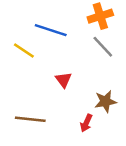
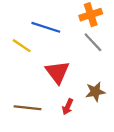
red triangle: (63, 80) -> (57, 72), size x1.6
red arrow: (86, 123) -> (68, 107), moved

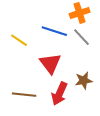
blue line: (46, 27) -> (54, 31), moved
red arrow: (68, 107) -> (59, 94), size x1.6

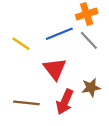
blue line: (54, 31) -> (59, 34), turned -40

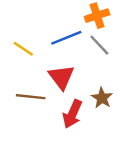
brown star: (91, 87) -> (102, 98), turned -30
brown line: (26, 103) -> (31, 97), moved

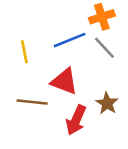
yellow line: (23, 49) -> (24, 52), turned 45
red triangle: (61, 77) -> (64, 81), turned -32

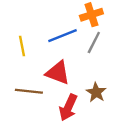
gray line: (104, 48) -> (94, 43), turned 70

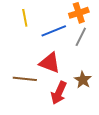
yellow line: (22, 46) -> (25, 18), moved

